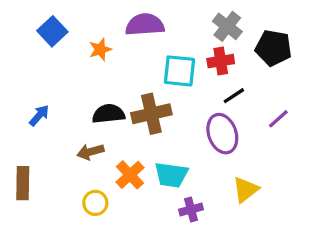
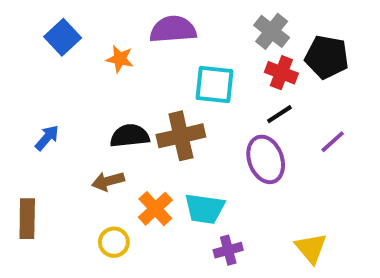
orange star: (100, 49) -> (120, 59), turned 30
red cross: (221, 61) -> (281, 73), moved, turned 30
yellow triangle: (245, 190) -> (311, 248), moved, turned -32

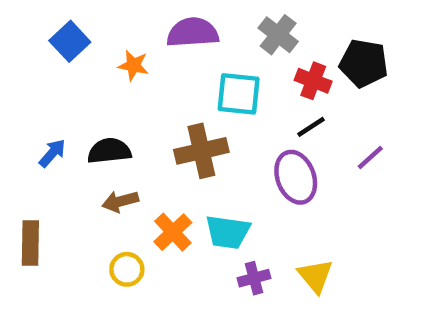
gray cross: (272, 31) -> (278, 35), moved
black semicircle: (130, 136) -> (109, 151), moved
yellow triangle: (311, 248) -> (315, 276), moved

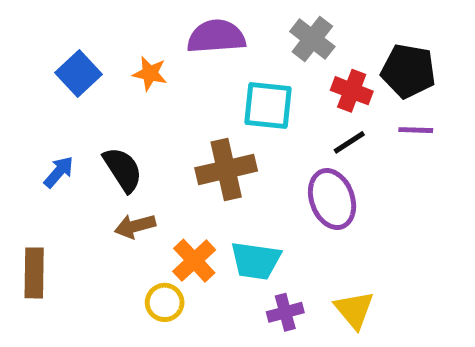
blue square: (70, 41) -> (78, 73), moved
black semicircle: (109, 151) -> (123, 169), turned 63
purple line: (370, 158) -> (416, 130), moved, turned 44
yellow circle: (127, 269) -> (165, 302), moved

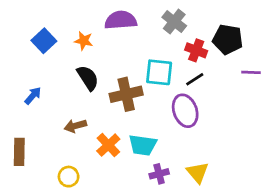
cyan square: (268, 105) -> (159, 72), moved
purple line: (416, 130) -> (251, 72), moved
black semicircle: (123, 169) -> (88, 78), moved
yellow circle: (165, 302) -> (69, 177), moved

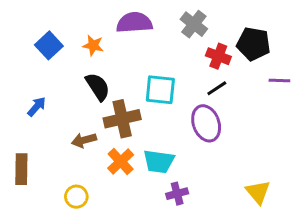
cyan square: (159, 72) -> (160, 90), moved
brown cross: (126, 94) -> (122, 119), moved
yellow triangle: (198, 172) -> (258, 192), moved

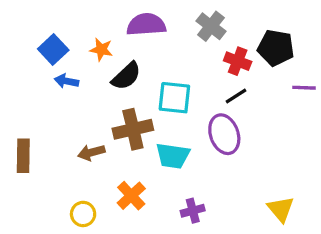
black semicircle: (98, 87) -> (126, 76), moved, turned 80
blue arrow: (37, 107) -> (66, 81), moved, turned -120
orange cross: (121, 161) -> (131, 196), moved
cyan trapezoid: (159, 161) -> (173, 156), moved
brown rectangle: (21, 169) -> (23, 156), moved

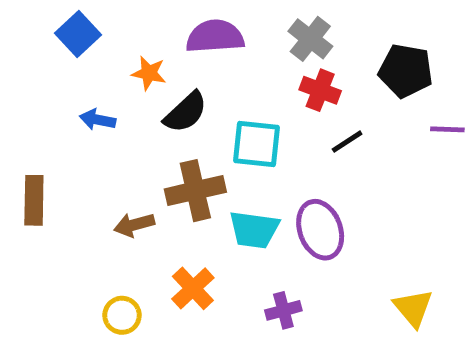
blue square: (53, 49) -> (78, 34), moved
red cross: (238, 61) -> (320, 90), moved
purple ellipse: (224, 134) -> (320, 230), moved
brown rectangle: (23, 156) -> (34, 200), moved

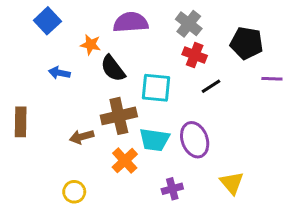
black semicircle: (186, 112) -> (113, 68), turned 96
orange cross: (193, 288) -> (125, 161), moved
yellow triangle: (413, 308) -> (232, 183), moved

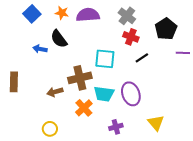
black pentagon: (247, 43) -> (166, 29), turned 30
orange star: (91, 45) -> (62, 13), moved
black semicircle: (113, 68) -> (59, 39), moved

